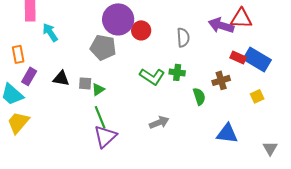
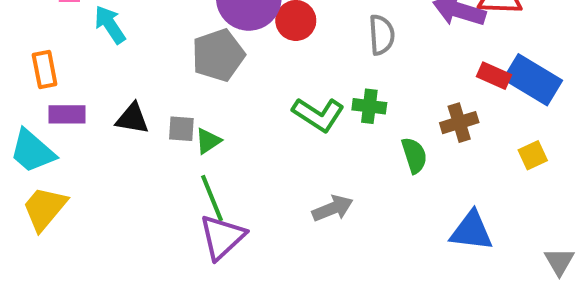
gray pentagon: (103, 47) -> (218, 55), turned -30
purple rectangle: (29, 76) -> (67, 114), turned 60

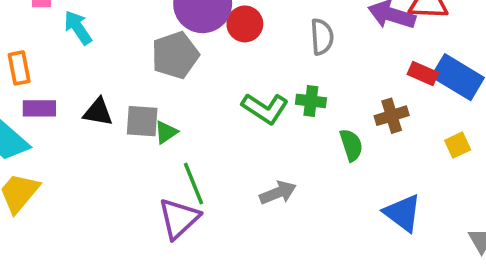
gray square: (181, 129) -> (142, 121), size x1.4
green line: (212, 198) -> (193, 184), moved
blue triangle: (471, 231) -> (403, 213), turned 30

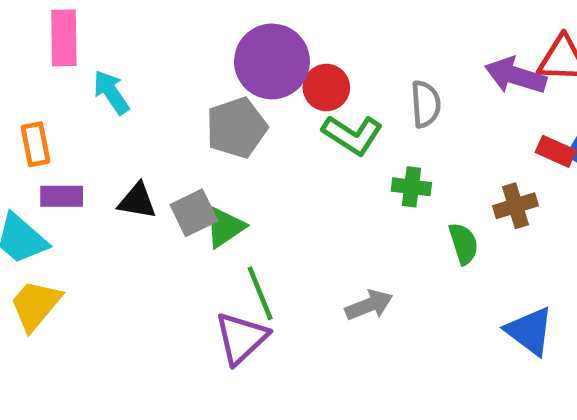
green L-shape: (265, 108) -> (352, 135), moved
gray square: (142, 121) -> (194, 213), turned -30
green triangle: (166, 132) -> (225, 227), size x1.4

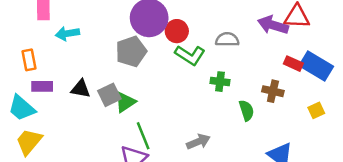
cyan arrow: (111, 92) -> (67, 33), turned -65
gray semicircle: (426, 104) -> (227, 40), turned -85
brown cross: (516, 206) -> (273, 91), turned 30

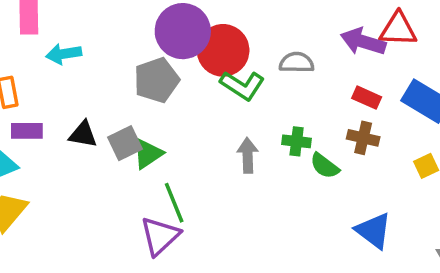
red circle: (177, 31) -> (223, 50), size x1.5
red rectangle: (293, 64) -> (367, 98), moved
green cross: (220, 82) -> (297, 141), moved
green semicircle: (246, 110) -> (325, 166), turned 145
gray arrow: (198, 142) -> (248, 155), moved, turned -70

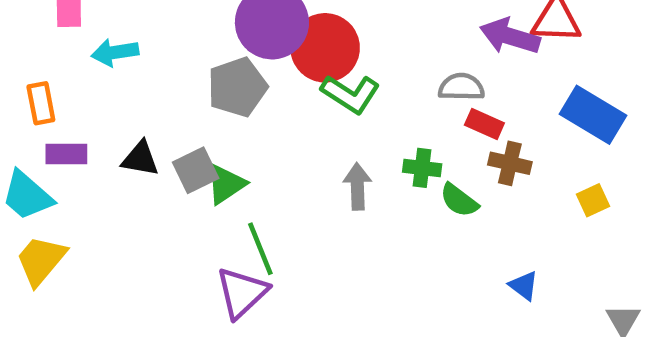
gray semicircle: (297, 63) -> (461, 87), moved
red rectangle: (367, 98) -> (484, 124), moved
blue triangle: (374, 231) -> (524, 286), size x0.6

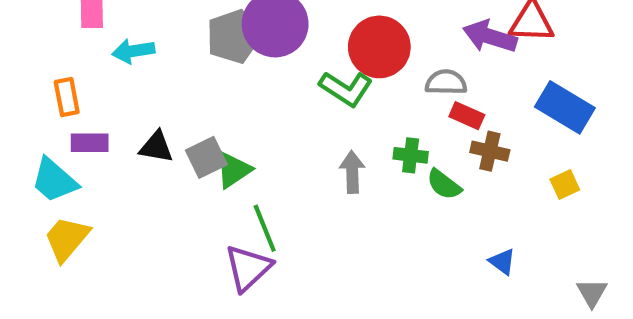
red circle: (325, 48) -> (379, 47), moved
gray pentagon: (237, 87) -> (233, 37), moved

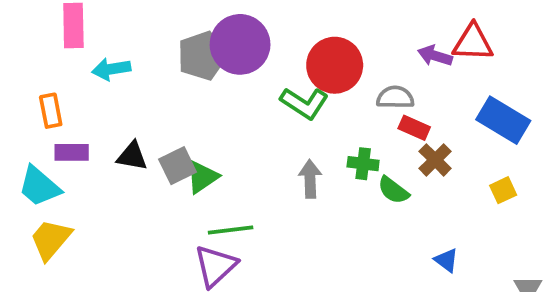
purple arrow: (490, 37) -> (435, 56), size x0.7
brown cross: (490, 151) -> (435, 160), turned 32
green line: (265, 228) -> (231, 230), turned -75

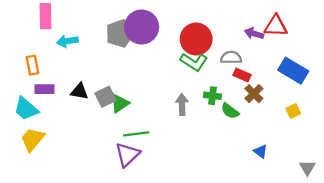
green L-shape: (304, 103) -> (194, 62), moved

